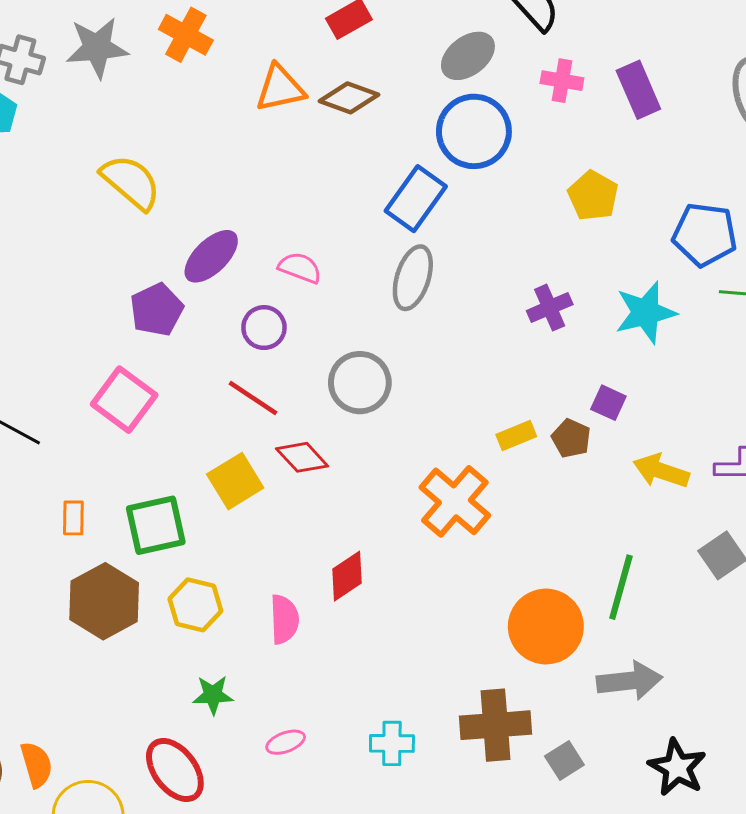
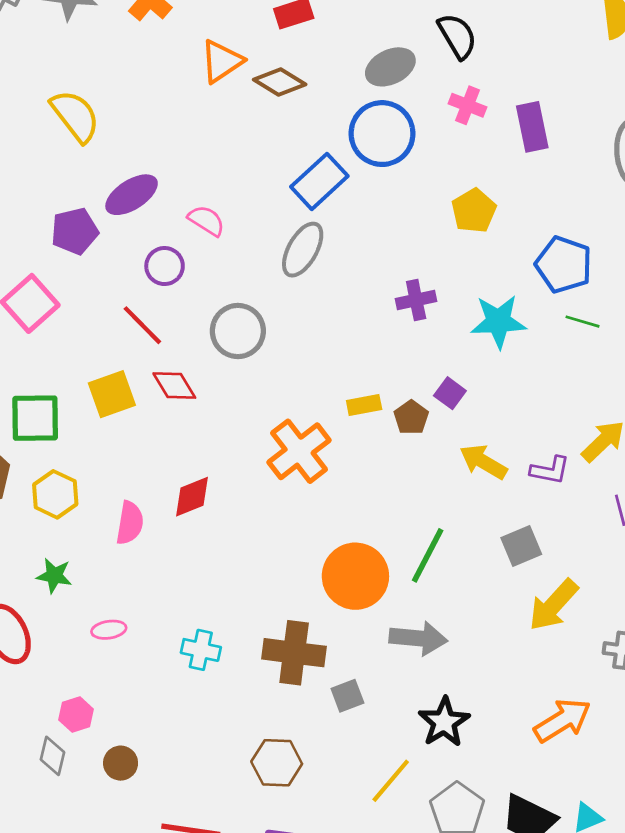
orange triangle: (280, 88) -> (222, 61), turned -33

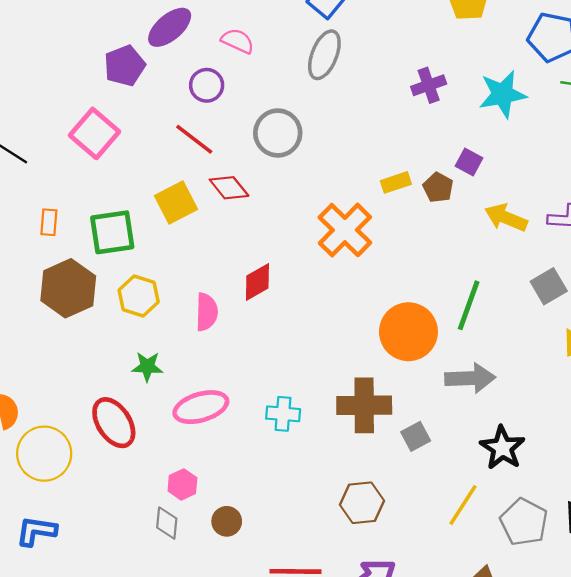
pink ellipse: (109, 630) -> (201, 407), size x1.8

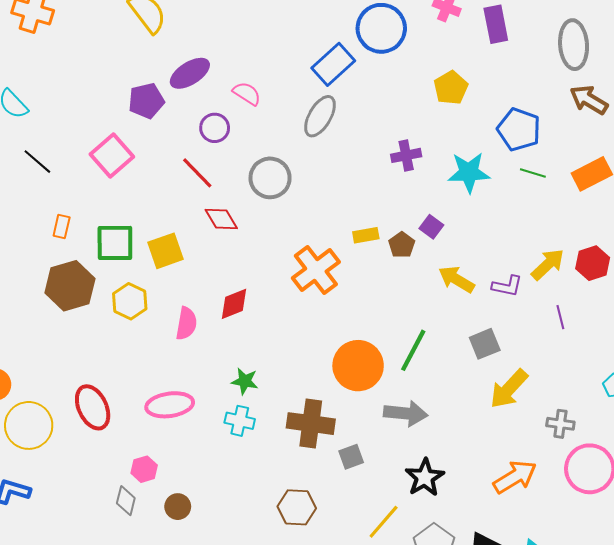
yellow square: (176, 202) -> (165, 251), moved
green star: (147, 367) -> (245, 381), moved

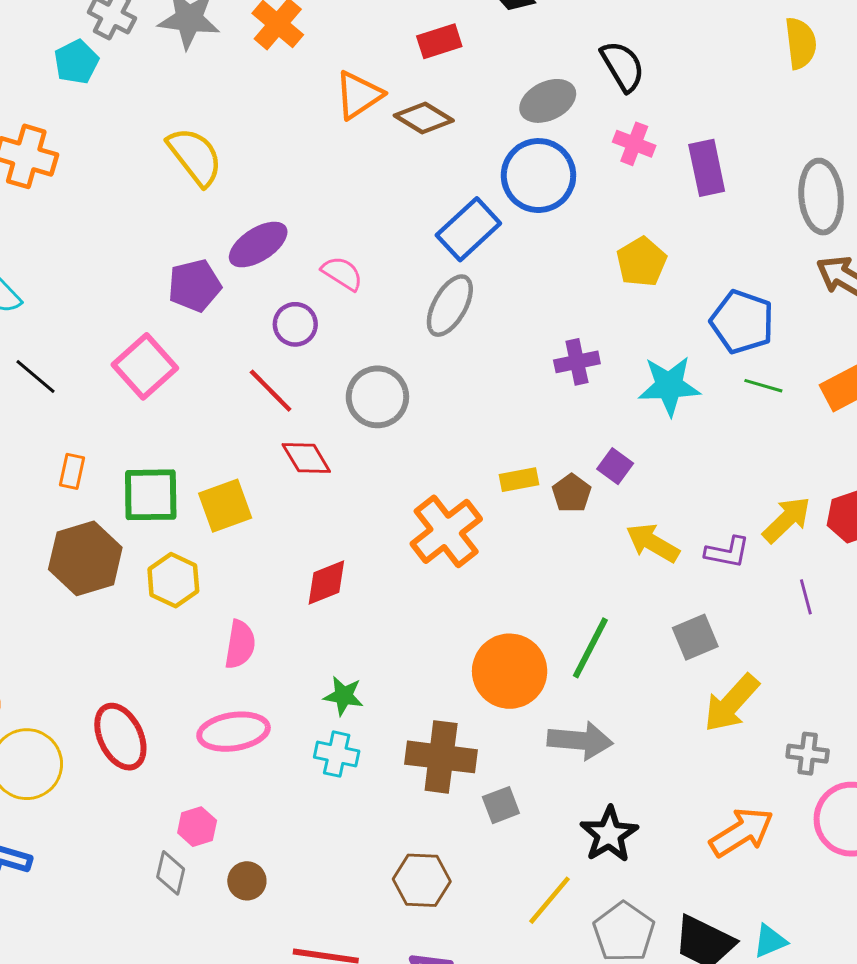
pink semicircle: (186, 323) -> (240, 644), moved

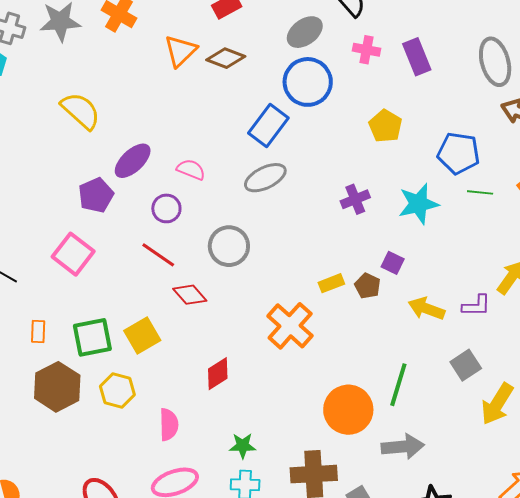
gray ellipse: (450, 306) -> (265, 178), turned 45

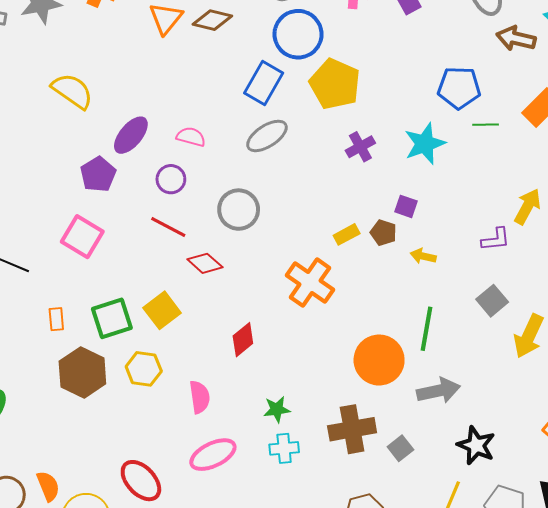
yellow pentagon: (385, 126) -> (335, 84), moved, size x1.5
yellow arrow: (426, 309) -> (423, 256), moved, size x0.7

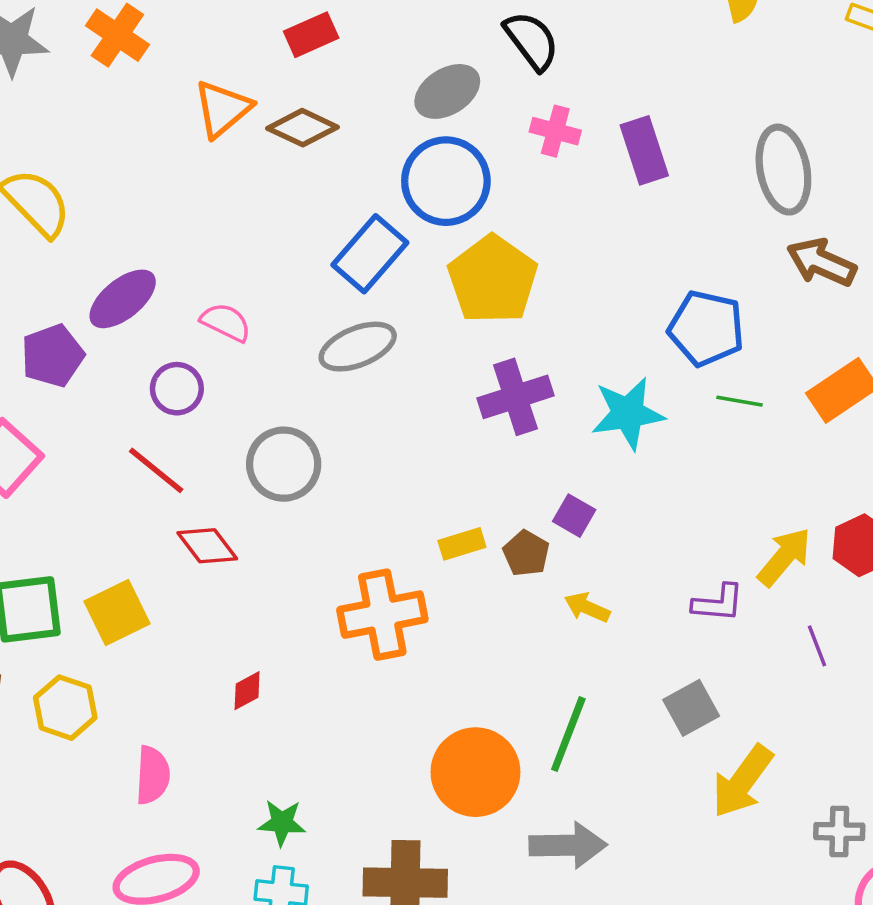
purple cross: (360, 147) -> (515, 397), size x1.4
orange cross: (310, 283) -> (382, 615), turned 33
red diamond: (243, 340) -> (247, 691), size x0.7

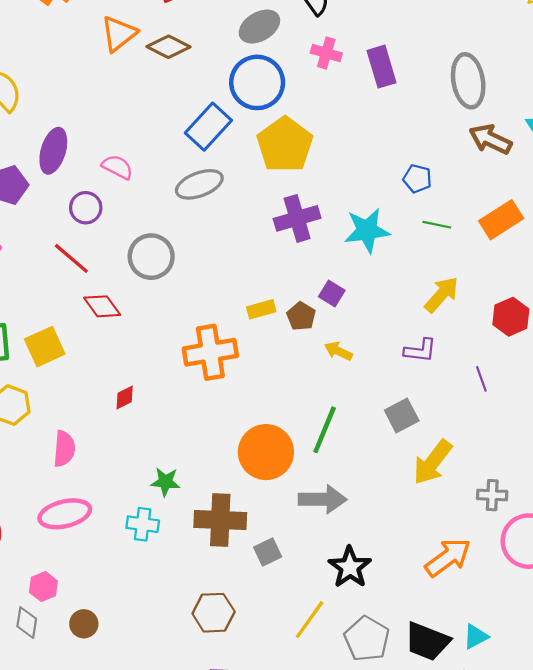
purple ellipse: (123, 299) -> (53, 151), turned -36
blue pentagon: (706, 328) -> (417, 179), size x0.6
yellow arrow: (784, 557) -> (442, 295), moved
green star: (282, 823) -> (165, 482), moved

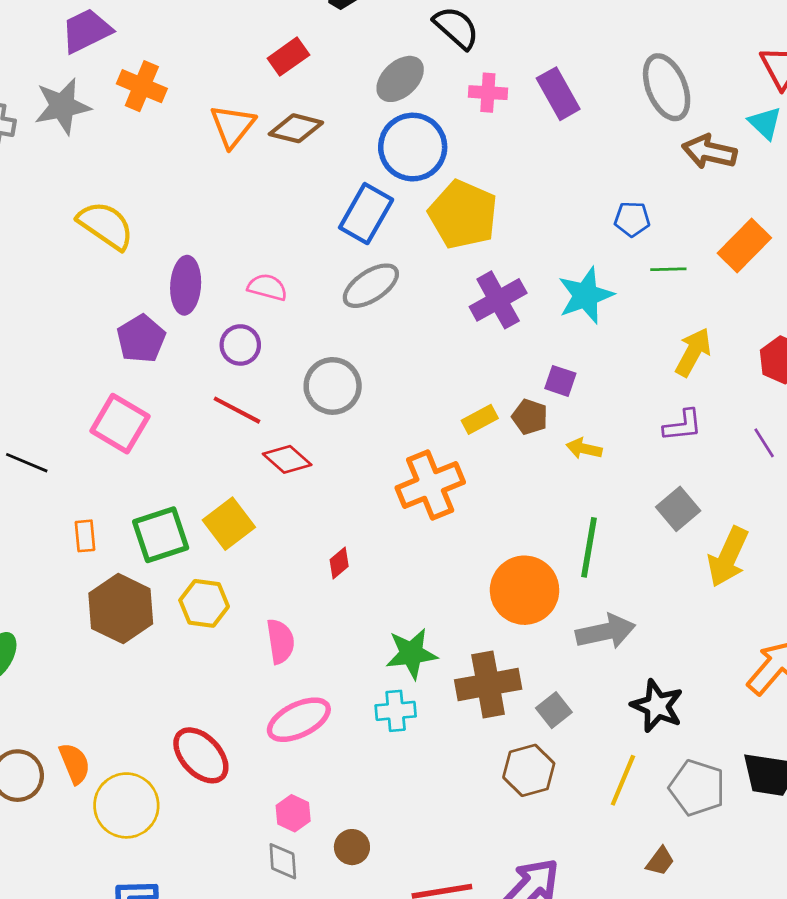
green star: (165, 482) -> (411, 654), size x1.4
brown hexagon: (214, 613) -> (529, 770), moved

